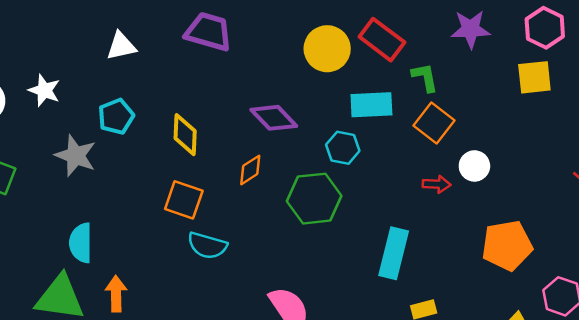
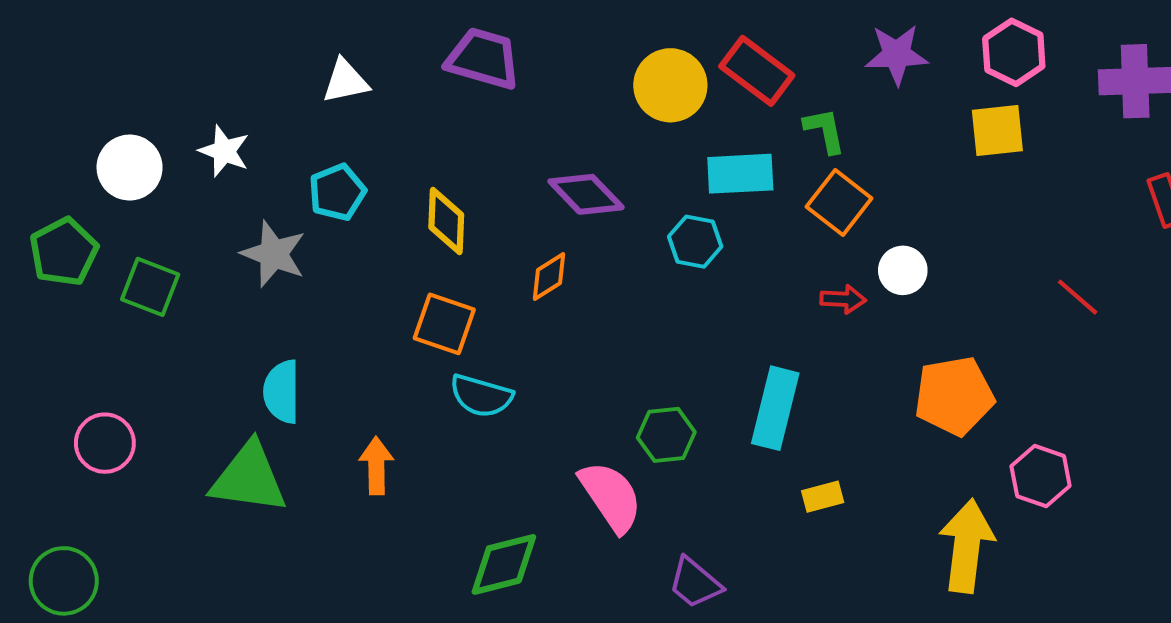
green hexagon: (314, 199) -> (666, 435), moved, size x0.7
orange arrow: (116, 294) -> (376, 466), moved

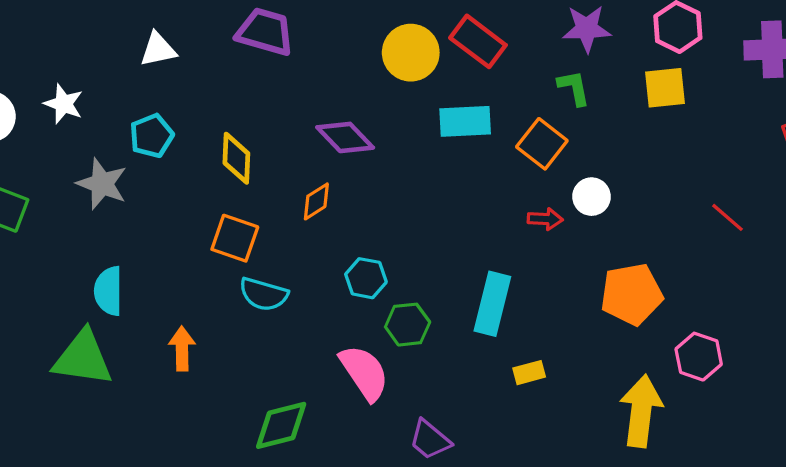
green L-shape: (825, 131) -> (574, 88), moved
cyan hexagon: (695, 242) -> (366, 278), moved

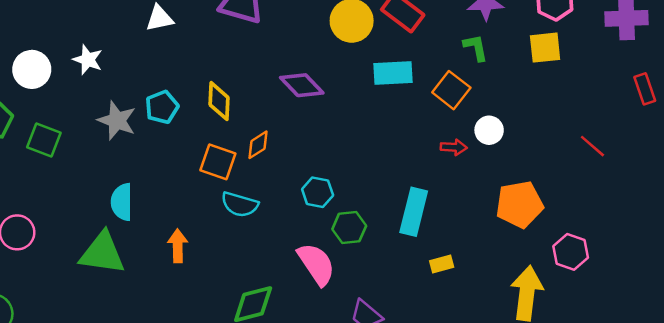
cyan pentagon: (152, 136) -> (162, 107), moved
orange diamond: (316, 201) -> (258, 145), moved

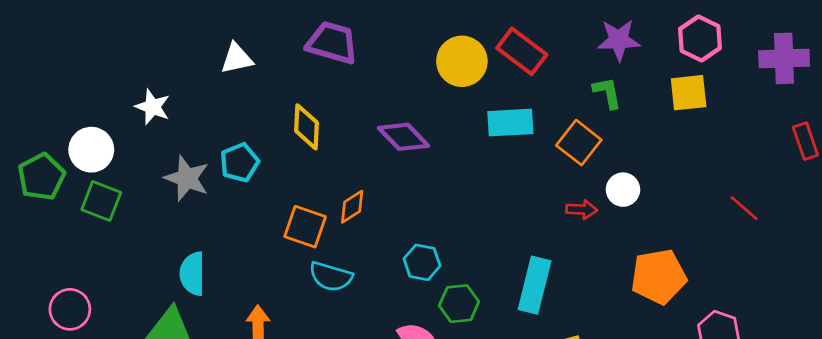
white circle: (32, 69) -> (91, 150), moved
yellow diamond: (219, 101) -> (307, 127), moved

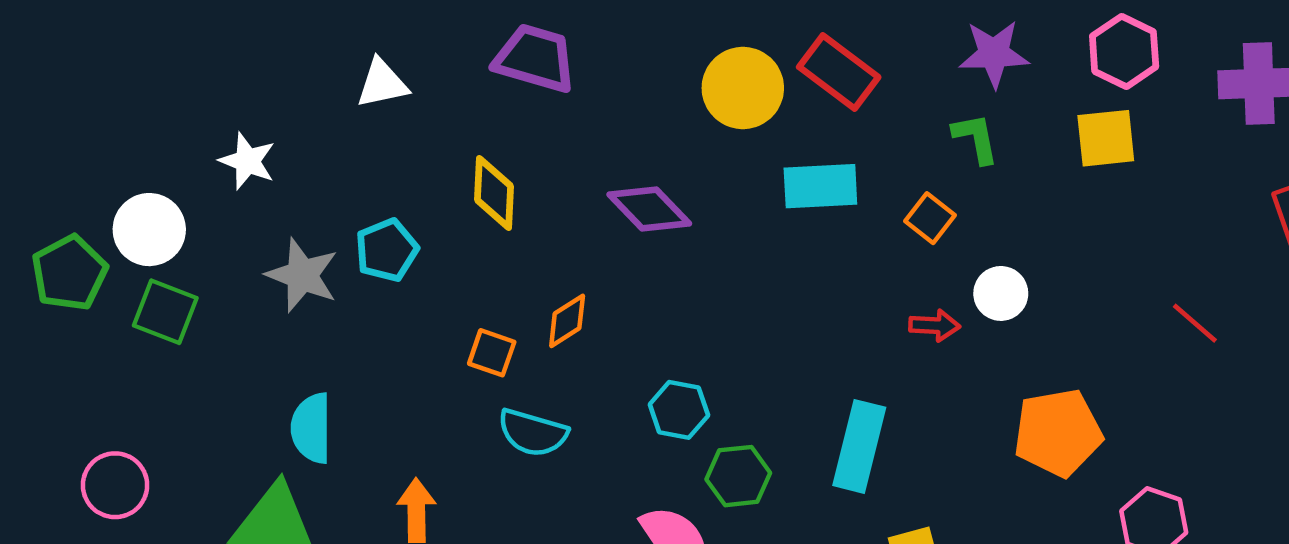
orange square: (579, 143) -> (930, 218), size x0.7
orange square: (305, 227) -> (492, 353), size x0.7

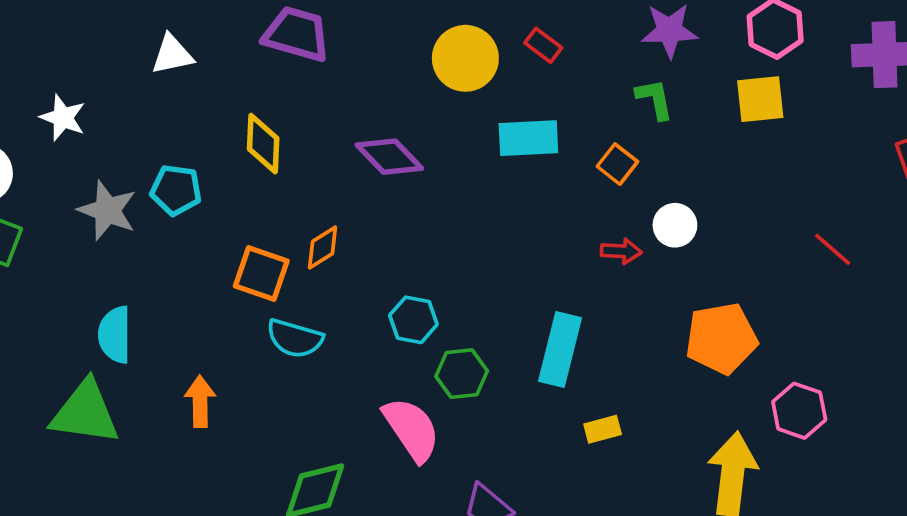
red rectangle: (839, 72) -> (543, 45), size x0.6
cyan pentagon: (387, 250) -> (176, 190), turned 30
orange square: (492, 353) -> (261, 273), size x1.4

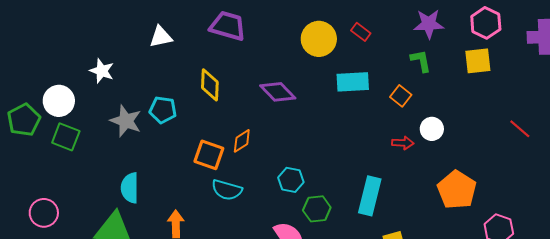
red line: (833, 249) -> (520, 129), moved
orange pentagon: (721, 338) -> (457, 190), turned -30

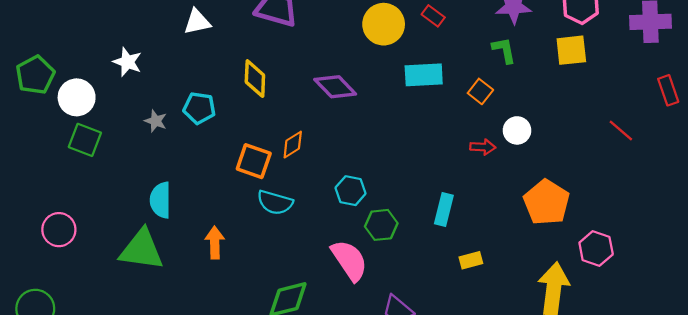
green pentagon: (24, 120) -> (35, 75), moved
gray star: (126, 121) -> (156, 121), size x0.6
cyan rectangle: (370, 196) -> (444, 210), size x0.7

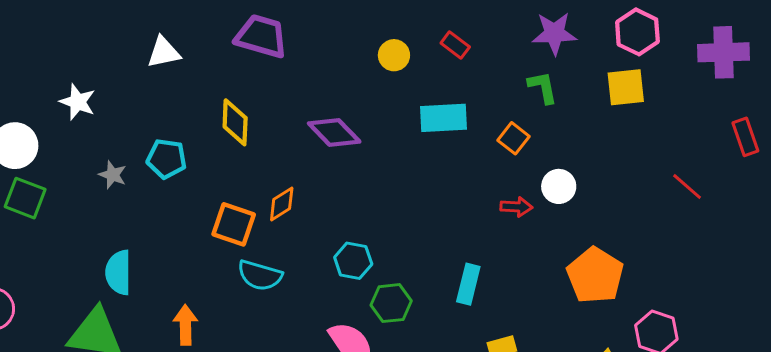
yellow circle: (384, 24) -> (394, 55), size x0.6

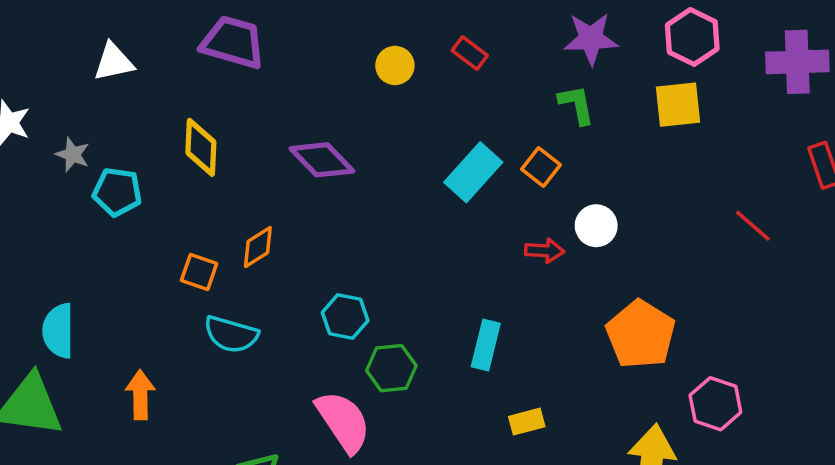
cyan rectangle: (444, 118) -> (473, 172), moved, turned -45
gray star: (113, 175) -> (73, 154), moved
orange square: (234, 224) -> (199, 272), size x0.7

